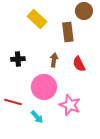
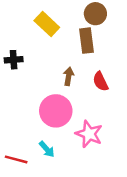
brown circle: (84, 11) -> (95, 14), moved
black cross: (18, 59) -> (14, 60), moved
red line: (13, 102) -> (16, 159), moved

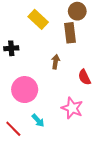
red semicircle: (101, 81) -> (84, 77), moved
pink circle: (56, 111) -> (25, 90), moved
red line: (16, 159) -> (13, 129), turned 30

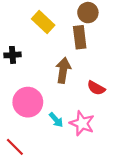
brown arrow: (56, 62) -> (63, 70), size x1.5
red semicircle: (84, 77) -> (96, 88), turned -35
cyan arrow: (38, 120) -> (56, 120), moved

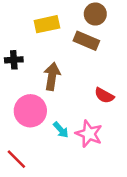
yellow rectangle: (43, 22) -> (47, 24), turned -55
brown rectangle: (80, 37) -> (86, 41), turned -60
brown arrow: (63, 70) -> (52, 76), moved

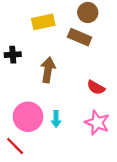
pink circle: (30, 111) -> (28, 117), moved
cyan arrow: (61, 130) -> (56, 119), turned 42
pink star: (89, 134) -> (97, 123), moved

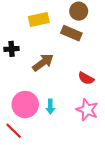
brown arrow: (48, 70) -> (43, 63), turned 45

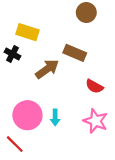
yellow rectangle: (39, 20) -> (27, 32), moved, turned 30
brown rectangle: (71, 33) -> (75, 53), moved
black cross: (12, 49) -> (12, 54), turned 32

